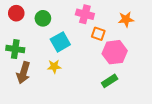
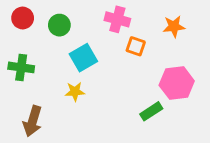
pink hexagon: (115, 52) -> (177, 83), moved
brown arrow: (23, 73) -> (33, 121), moved

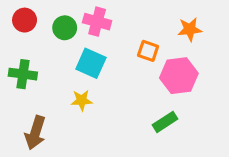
pink cross: (117, 19) -> (97, 22), moved
cyan square: (83, 58) -> (91, 63), turned -36
pink hexagon: (177, 83) -> (179, 76), moved

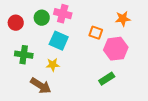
red circle: (25, 20) -> (16, 23), moved
green cross: (23, 74) -> (24, 55), moved
brown arrow: (35, 133) -> (41, 86), moved, turned -75

